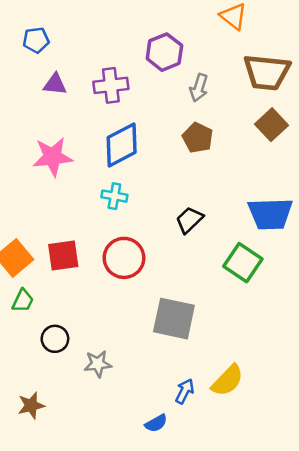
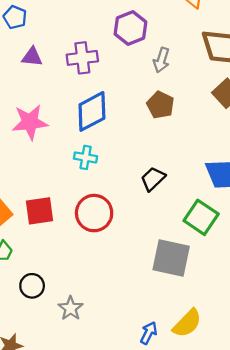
blue pentagon: (36, 40) -> (15, 17), turned 30
gray square: (174, 319) -> (171, 258), moved
gray star: (98, 364) -> (71, 308), turned -30

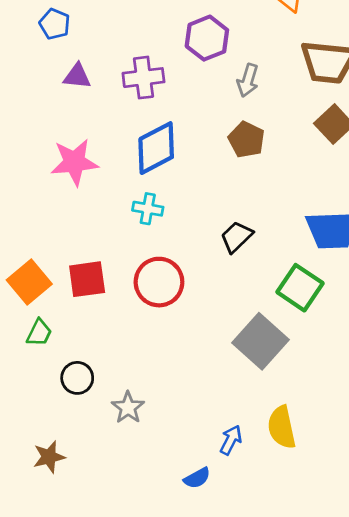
gray square: (171, 258) -> (261, 341), turned 30
yellow semicircle: (187, 323) -> (282, 427), turned 124

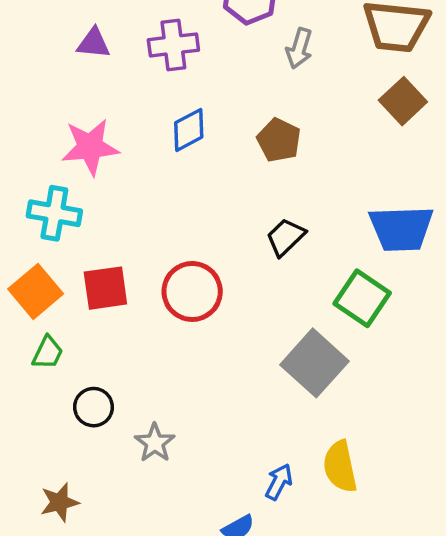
brown pentagon: (246, 140) -> (279, 140), moved
blue diamond: (156, 148) -> (189, 130), size x0.7
cyan cross: (148, 209) -> (54, 213), moved, size x1.4

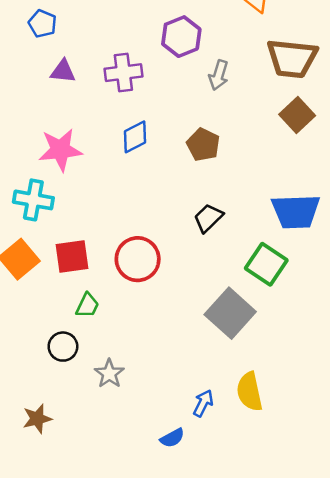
green trapezoid: (48, 353) -> (87, 305), moved

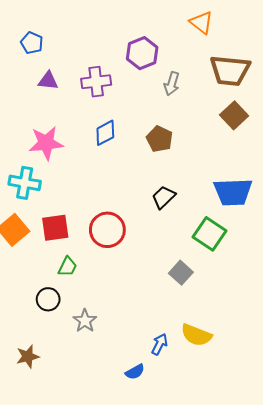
gray square: (230, 313) -> (181, 273), size x0.6
yellow semicircle: (249, 392) -> (196, 335), turned -56

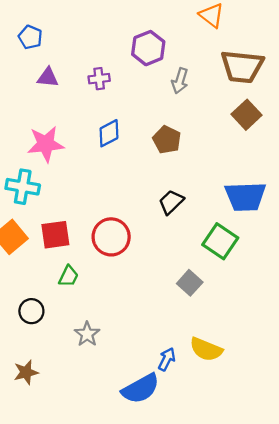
purple cross: (96, 82) -> (99, 79), size x0.7
black circle: (48, 299) -> (31, 311), moved
blue semicircle: (135, 372) -> (141, 389), size x1.8

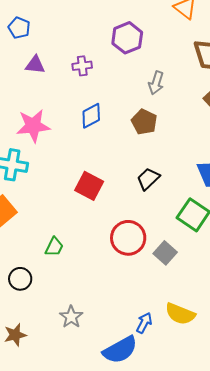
gray arrow: (180, 81) -> (156, 83), moved
red square: (55, 235) -> (89, 186), moved, turned 36
red circle: (111, 237) -> (128, 238), moved
gray star: (87, 334) -> (71, 317), moved

